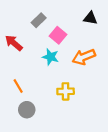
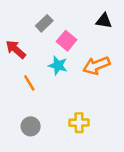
orange line: (18, 86) -> (29, 83), moved
yellow cross: (66, 91) -> (79, 123), moved

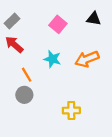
gray rectangle: (44, 23) -> (12, 21), moved
pink square: (67, 41) -> (58, 24), moved
gray circle: (31, 126) -> (24, 95), moved

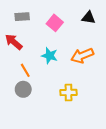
gray rectangle: (12, 21) -> (22, 17), moved, turned 40
yellow cross: (71, 110) -> (68, 92), moved

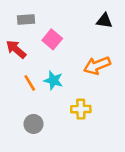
pink square: (55, 23) -> (52, 39), moved
cyan star: (50, 56) -> (53, 80), moved
gray circle: (23, 89) -> (34, 124), moved

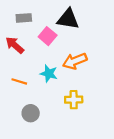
black triangle: (104, 21) -> (68, 19), moved, size x1.5
orange arrow: (97, 65) -> (75, 61), moved
orange line: (30, 83) -> (19, 81), moved, turned -42

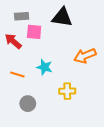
pink square: (48, 36) -> (34, 32), moved, turned -35
orange arrow: (75, 61) -> (85, 56), moved

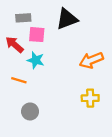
black triangle: (62, 17) -> (67, 19), turned -30
cyan star: (44, 67) -> (36, 60), moved
yellow cross: (67, 91) -> (90, 98), moved

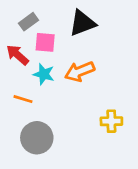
gray rectangle: (23, 18) -> (29, 22), turned -32
orange arrow: (91, 60) -> (80, 71), moved
gray circle: (30, 111) -> (37, 138), size x1.5

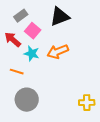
pink square: (45, 42) -> (33, 31), turned 35
yellow cross: (111, 121) -> (87, 103), moved

